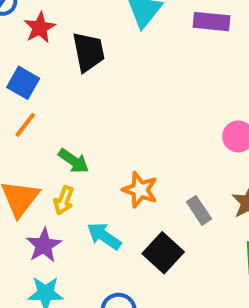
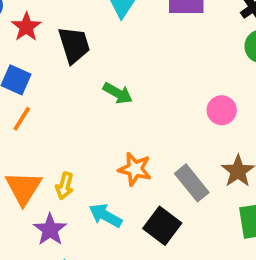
green arrow: (74, 161) -> (118, 93), moved
gray rectangle: (199, 210) -> (192, 183), size x1.4

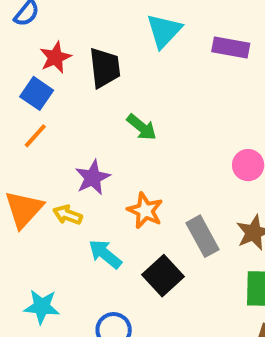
red star: (26, 27) -> (55, 57), moved
yellow arrow: (65, 186) -> (68, 215), turned 85
purple star: (50, 230) -> (93, 178), moved

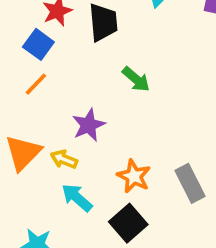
orange star: (145, 211) -> (134, 176), moved
cyan arrow: (105, 254) -> (77, 198), moved
black square: (163, 276) -> (128, 223), moved

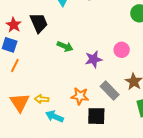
purple star: (89, 125) -> (94, 59), moved, turned 30
black square: (128, 223) -> (96, 116), moved, turned -30

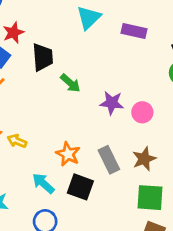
black trapezoid: (39, 23) -> (43, 57), moved
purple star: (94, 59) -> (112, 103), moved
cyan arrow: (54, 116) -> (43, 183), moved

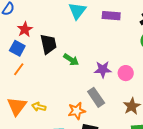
orange star: (68, 154) -> (77, 111), turned -30
gray rectangle: (109, 160) -> (96, 97), moved

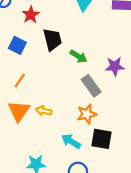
red star: (25, 29) -> (31, 15), moved
orange line: (19, 69) -> (20, 80), moved
gray rectangle: (96, 97) -> (91, 86), moved

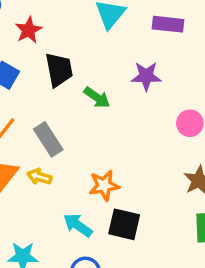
purple star: (115, 66) -> (146, 76), moved
gray rectangle: (91, 86) -> (48, 139), moved

